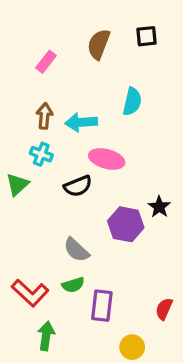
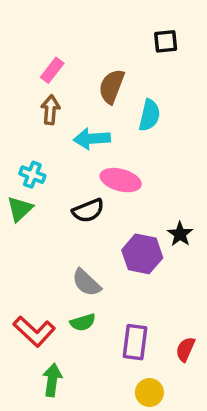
brown semicircle: (99, 44) -> (112, 86), moved
brown arrow: (44, 116) -> (50, 110), moved
cyan cross: (41, 154) -> (32, 175), moved
purple rectangle: (102, 306) -> (135, 342), moved

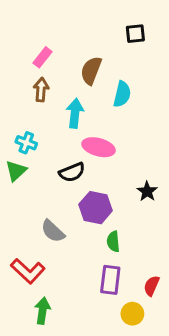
cyan arrow: (92, 139) -> (75, 113), turned 100
purple hexagon: (142, 254) -> (96, 208), moved
gray semicircle: (86, 283) -> (53, 231), moved
green semicircle: (83, 322) -> (113, 241), moved, turned 102
yellow circle: (149, 393) -> (132, 314), moved

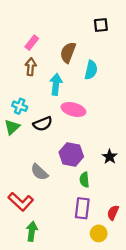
black semicircle: (72, 172) -> (43, 124), moved
black star: (147, 191) -> (110, 157), moved

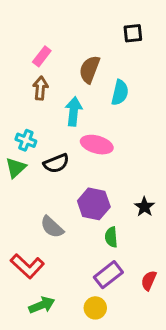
purple rectangle: (82, 208) -> (108, 275), turned 45
green arrow: (32, 231) -> (42, 305), turned 60
yellow circle: (99, 233) -> (95, 308), moved

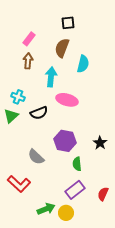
black square: (133, 33) -> (68, 23), moved
green arrow: (42, 305) -> (46, 209), moved

